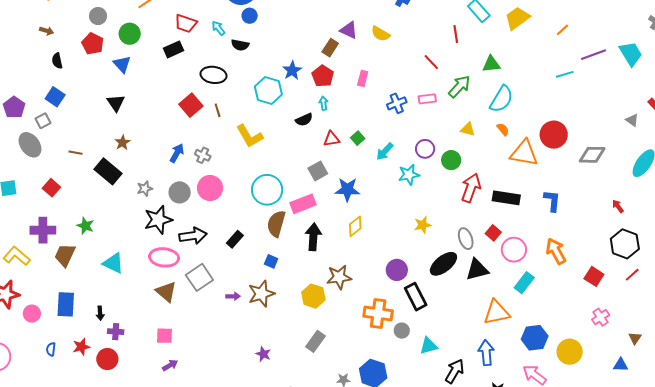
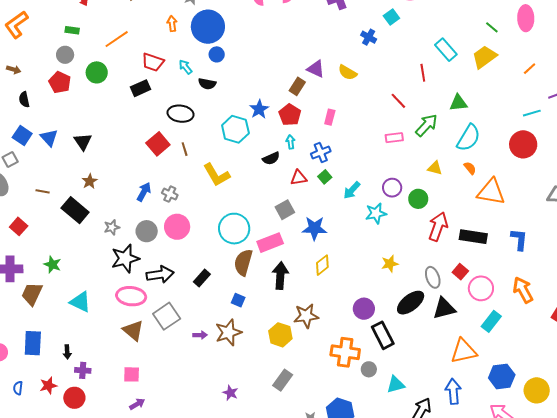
blue triangle: (122, 64) -> (49, 138), moved
blue cross: (397, 103) -> (321, 153), moved
red circle: (554, 135) -> (523, 144), moved

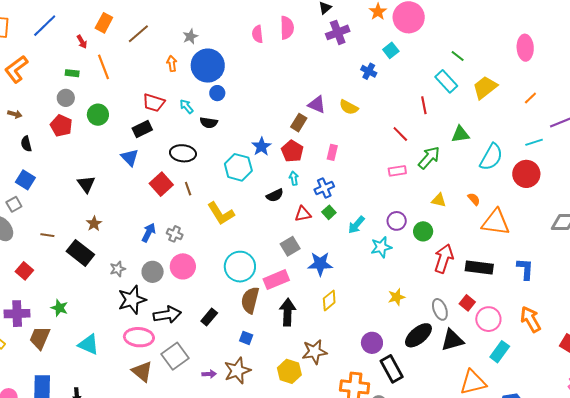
green line: (492, 27) -> (458, 56), moved
orange line: (117, 39) -> (104, 67), moved, turned -75
blue triangle: (49, 138) -> (130, 157), moved
cyan semicircle: (469, 138) -> (491, 157), moved

